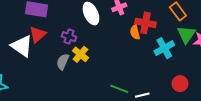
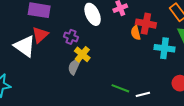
cyan cross: (164, 48) -> (164, 48), turned 36
gray semicircle: (63, 62) -> (74, 67), moved

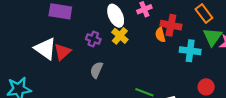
red triangle: (40, 35) -> (62, 52), moved
yellow cross: (82, 54) -> (120, 36), moved

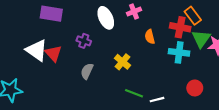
red cross: (171, 25) -> (180, 27), moved
yellow cross: (120, 36) -> (123, 62), moved
red triangle: (62, 52) -> (53, 53), turned -30

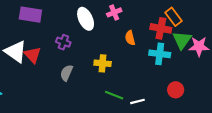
yellow cross: (123, 62) -> (103, 63), turned -35

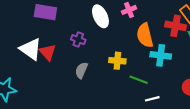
orange semicircle: (130, 38) -> (145, 35), size x1.6
cyan cross: (160, 54) -> (161, 55), moved
green line: (114, 95) -> (139, 80), moved

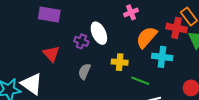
white ellipse: (100, 16) -> (99, 33), moved
orange semicircle: (145, 35) -> (147, 37), turned 55
white triangle: (31, 49) -> (32, 84), moved

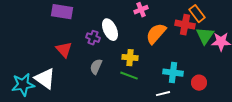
cyan cross: (162, 57) -> (173, 73), moved
green line: (140, 81) -> (129, 76), moved

